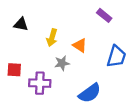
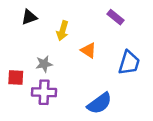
black triangle: (21, 24) -> (29, 17), moved, turned -32
yellow arrow: (52, 38) -> (63, 31), moved
gray star: (62, 63) -> (44, 64), moved

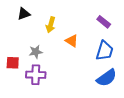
purple rectangle: (116, 17) -> (104, 22), moved
blue semicircle: (99, 103) -> (107, 78), moved

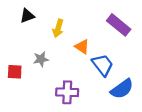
purple rectangle: (104, 22) -> (119, 25), size x1.5
blue trapezoid: (105, 51) -> (103, 65), moved, turned -55
purple cross: (36, 75) -> (67, 92), moved

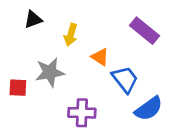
gray star: (41, 59) -> (50, 72), size x1.5

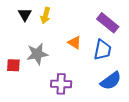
black triangle: (33, 19) -> (25, 14), turned -40
yellow arrow: (71, 35) -> (45, 16), moved
blue trapezoid: (125, 79) -> (103, 50), moved, turned 50

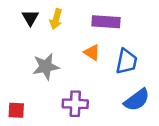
purple rectangle: (108, 23) -> (106, 22), moved, turned -35
red square: (13, 65) -> (16, 110), moved

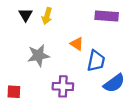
purple rectangle: (106, 22) -> (107, 16), moved
blue trapezoid: (127, 61) -> (96, 61), moved

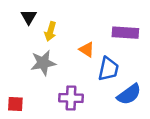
yellow arrow: (47, 16) -> (50, 31), moved
purple rectangle: (107, 16) -> (125, 33), moved

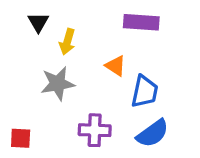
purple rectangle: (125, 33) -> (141, 22), moved
blue semicircle: (129, 94) -> (153, 133), moved

